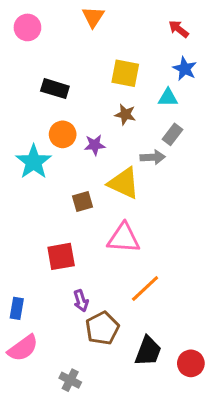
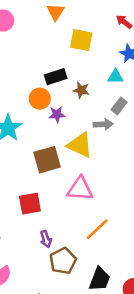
yellow square: (125, 73) -> (81, 40), moved
black rectangle: (55, 89) -> (56, 77), moved, turned -35
orange circle: (63, 134) -> (40, 99), moved
brown square: (82, 202) -> (47, 160), size x1.6

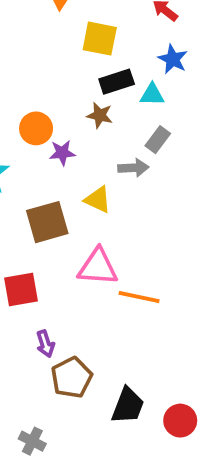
black rectangle: (56, 77) -> (117, 82), moved
yellow triangle: (80, 145) -> (98, 200), size x0.7
orange line: (97, 229) -> (139, 297), moved, turned 55

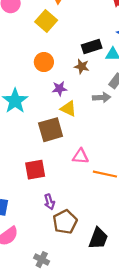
yellow square: (100, 39) -> (46, 21), moved, turned 30
orange circle: (36, 128) -> (44, 62), moved
yellow triangle: (98, 200) -> (68, 109), moved
pink triangle: (98, 267) -> (81, 156), size x0.7

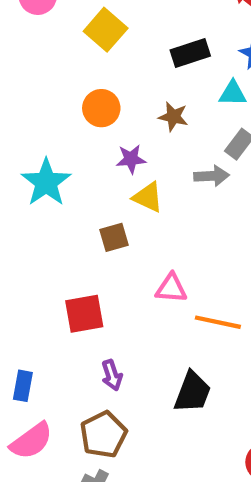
black rectangle: (92, 46) -> (190, 53), moved
brown square: (51, 130) -> (114, 237), size x0.6
brown pentagon: (65, 222) -> (103, 435), moved
black trapezoid: (98, 238) -> (192, 392), moved

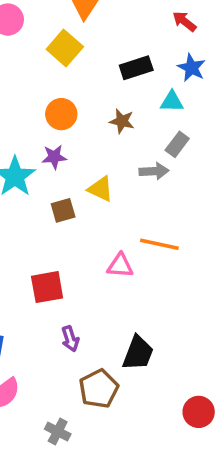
purple star: (131, 159) -> (54, 157), moved
brown square: (114, 237) -> (63, 210), moved
orange line: (218, 322) -> (159, 244), moved
brown pentagon: (103, 435) -> (99, 389), moved

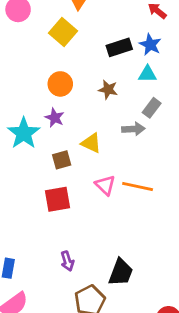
blue star: (191, 68) -> (150, 45), moved
purple star: (54, 157) -> (55, 118), turned 30
pink triangle: (120, 266) -> (105, 185), moved, turned 40
red square: (47, 287) -> (57, 199), moved

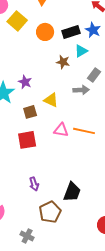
yellow square: (63, 32) -> (17, 21), moved
cyan triangle: (147, 74) -> (81, 51), moved, turned -32
orange circle: (60, 84) -> (45, 32), moved
pink triangle: (105, 185) -> (61, 130), turned -35

